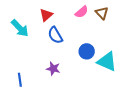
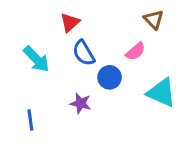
pink semicircle: (82, 12) -> (135, 51), moved
cyan arrow: (20, 28) -> (36, 59), moved
blue circle: (87, 51) -> (110, 77), moved

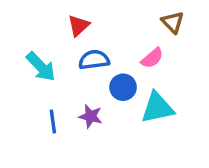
blue semicircle: (84, 53) -> (94, 60), turned 112
cyan triangle: (161, 93) -> (157, 108), moved, turned -36
blue line: (30, 120) -> (53, 121), moved

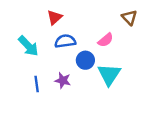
brown triangle: (173, 22) -> (129, 17), moved
cyan triangle: (157, 108) -> (109, 74), turned -45

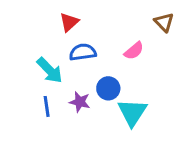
cyan arrow: (28, 46) -> (50, 70), moved
blue circle: (85, 60) -> (108, 88), moved
cyan triangle: (109, 74) -> (132, 112), moved

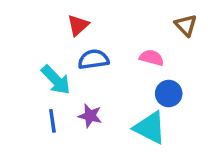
pink semicircle: (134, 51) -> (152, 58), turned -125
blue circle: (108, 88) -> (169, 94), moved
cyan triangle: (132, 112) -> (150, 128), turned -36

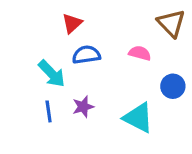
brown triangle: (186, 25) -> (171, 23), size x1.4
blue circle: (169, 94) -> (173, 86), moved
purple star: (90, 116) -> (83, 107), turned -30

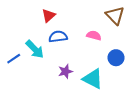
purple star: (83, 107) -> (65, 71), moved
blue line: (49, 111) -> (14, 59), moved, turned 64

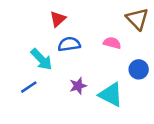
blue line: (14, 59) -> (29, 87), moved

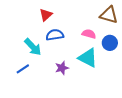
brown triangle: (137, 19) -> (109, 15), turned -30
blue circle: (139, 69) -> (110, 43), moved
cyan triangle: (111, 95) -> (88, 58), moved

